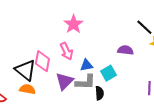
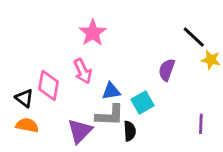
purple semicircle: (125, 50) -> (167, 70), turned -77
black triangle: (25, 70) -> (24, 98), size x0.6
purple triangle: (64, 81) -> (80, 131), moved

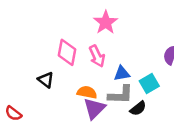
pink diamond: (48, 85) -> (67, 52), moved
orange semicircle: (27, 125) -> (87, 92), moved
black semicircle: (130, 131) -> (138, 108), turned 56

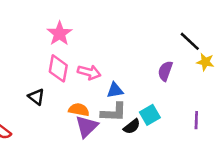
pink star: (106, 22) -> (59, 34), moved
pink arrow: (97, 56) -> (89, 72), turned -50
cyan square: (149, 84) -> (150, 115), moved

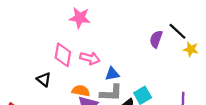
pink star: (59, 34) -> (80, 18), moved, turned -30
purple semicircle: (165, 71) -> (156, 39), moved

